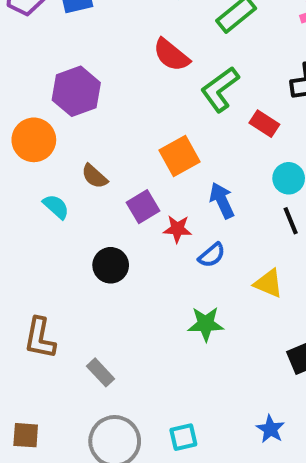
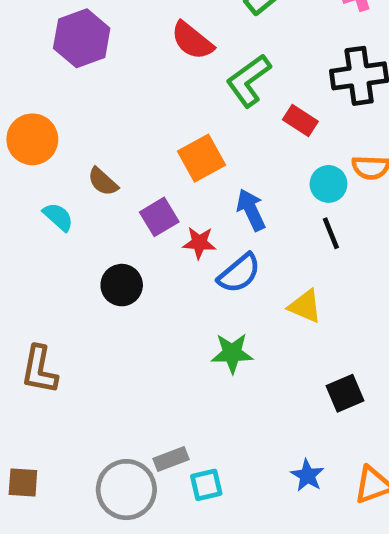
purple hexagon: (76, 91) -> (82, 38), moved
blue semicircle: (212, 255) -> (239, 273), size x1.4
gray rectangle: (101, 372) -> (171, 459), moved, turned -68

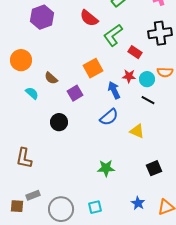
black line: (331, 233) -> (148, 100), turned -40
red star: (199, 243) -> (129, 76), moved
green star: (232, 353) -> (106, 168), moved
gray rectangle: (171, 459) -> (33, 195), moved

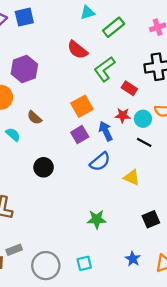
purple hexagon: (42, 17) -> (24, 69), moved
purple square: (75, 93) -> (80, 135), moved

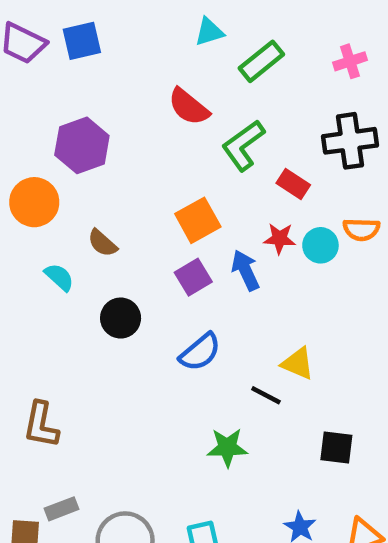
black line: (144, 142) -> (266, 395), moved
blue semicircle: (100, 162) -> (200, 352), moved
black circle: (44, 167) -> (121, 318), moved
black square: (151, 219) -> (336, 448), turned 30

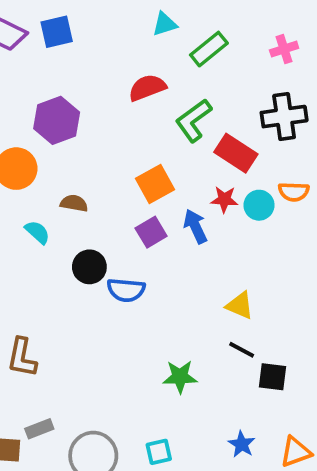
red semicircle: (189, 107) -> (147, 88), turned 120
red rectangle: (293, 184) -> (236, 153), size x1.5
brown semicircle: (102, 243) -> (74, 203), turned 148
blue semicircle: (200, 352) -> (126, 290), moved, turned 45
black line: (266, 395) -> (242, 350), moved

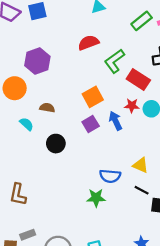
green rectangle: (209, 49) -> (142, 21), moved
blue semicircle: (126, 290) -> (110, 176), moved
green star: (180, 377) -> (96, 198), moved

